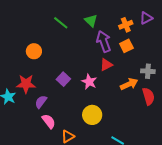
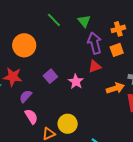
orange circle: (34, 51) -> (24, 45), size x1.5
yellow circle: (92, 115) -> (68, 124), moved

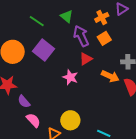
purple square: (50, 76) -> (44, 50), moved, size x1.5
orange arrow: (115, 88) -> (110, 76), turned 54
purple semicircle: (26, 96) -> (24, 102), turned -72

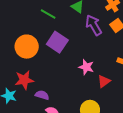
red triangle: (86, 59) -> (104, 81), moved
purple semicircle: (24, 102) -> (42, 95), turned 152

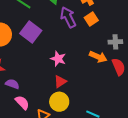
red triangle: (104, 81) -> (60, 82), moved

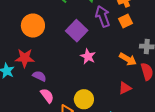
purple square: (31, 32) -> (77, 31), moved
red triangle: (60, 82) -> (125, 88), moved

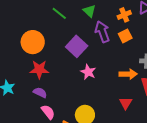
red star: (25, 58) -> (39, 69), moved
orange arrow: (128, 59) -> (128, 74), turned -30
red triangle: (125, 88) -> (126, 103), turned -32

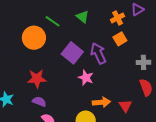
purple arrow: (102, 32) -> (98, 53), moved
orange circle: (33, 42) -> (34, 38), moved
orange arrow: (128, 74) -> (101, 102), moved

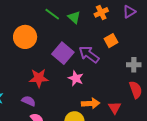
orange cross: (118, 18) -> (101, 12), moved
green line: (53, 21) -> (52, 14), moved
purple arrow: (98, 53) -> (89, 54), turned -30
red star: (37, 79) -> (39, 78), moved

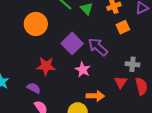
orange square: (111, 41) -> (123, 27), moved
gray cross: (134, 65) -> (132, 64), moved
red triangle: (115, 108) -> (121, 82), moved

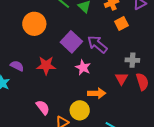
purple semicircle: (34, 88) -> (17, 66), moved

